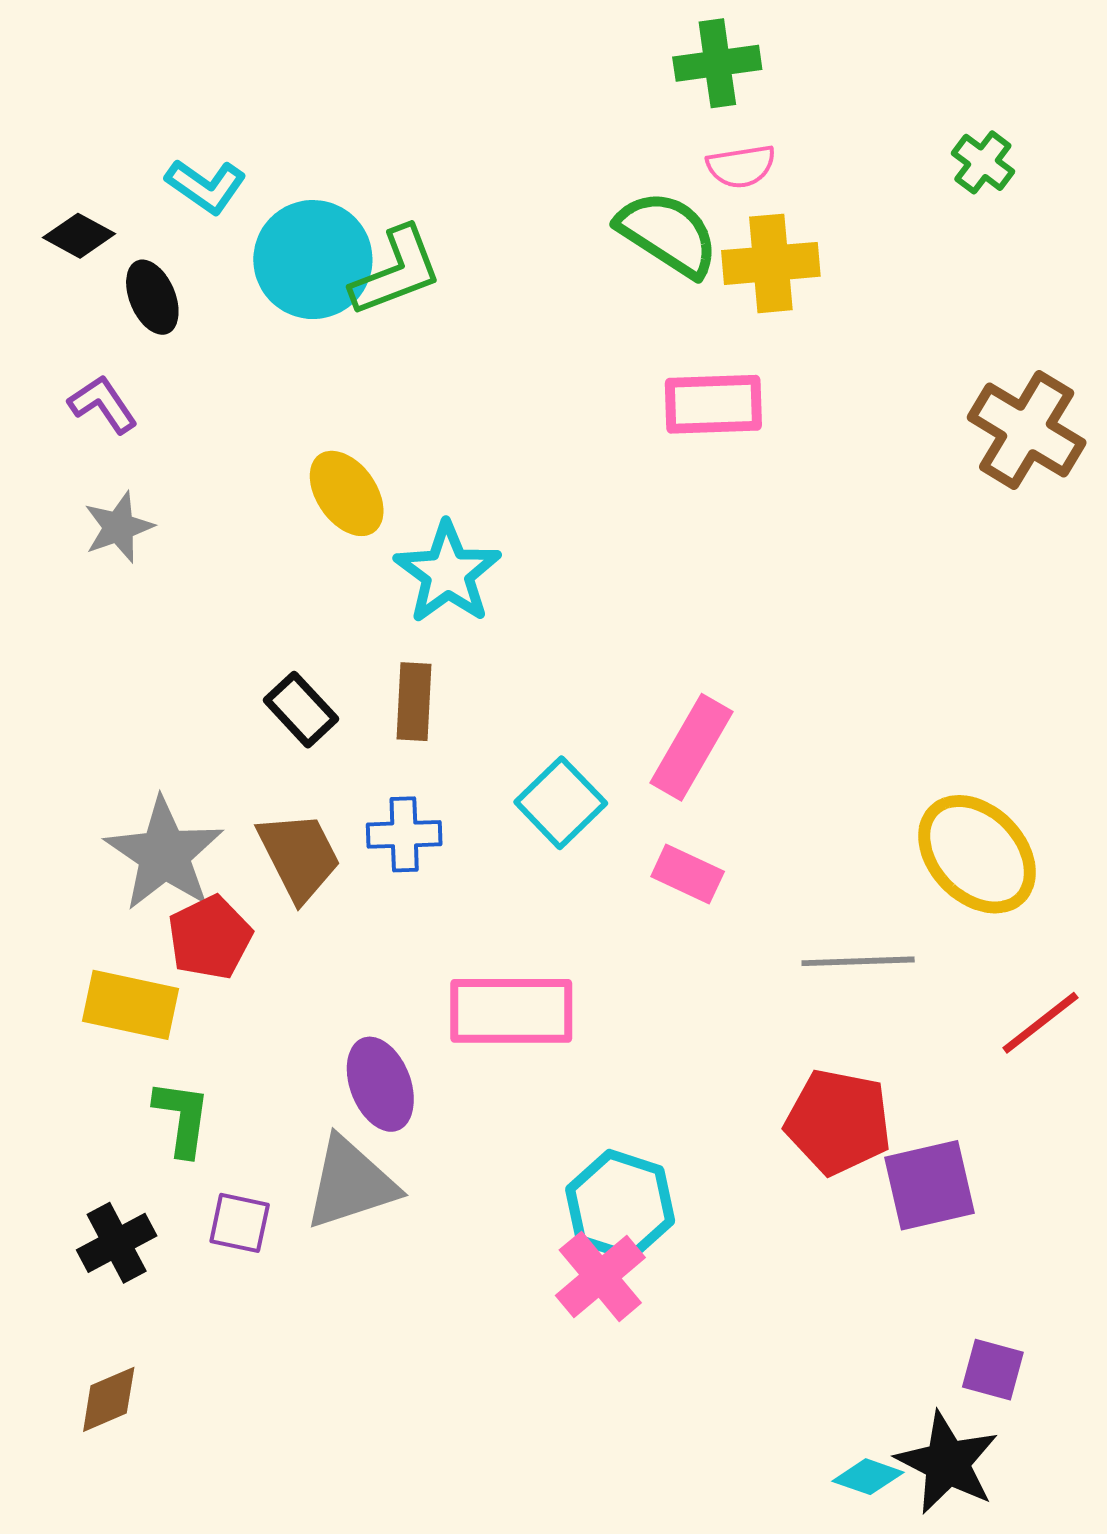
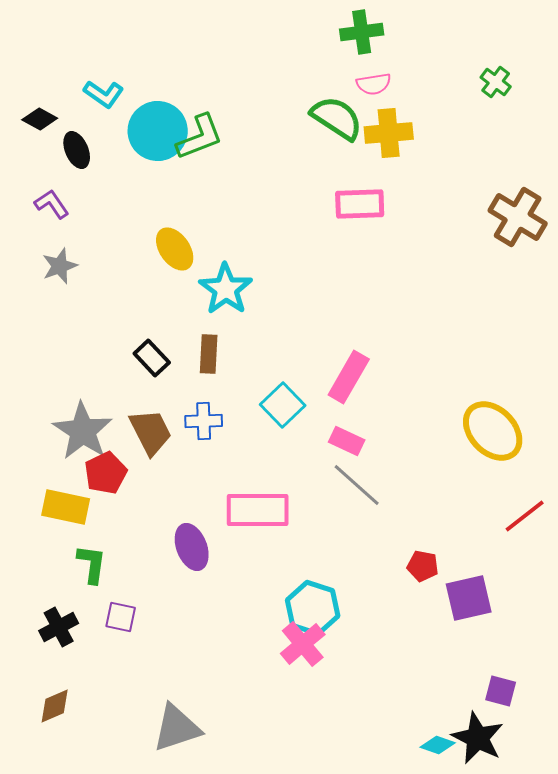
gray line: (858, 961) -> (357, 485), moved, turned 44
red pentagon: (838, 1122) -> (423, 566), size x0.6
gray triangle: (351, 1183) -> (177, 728), moved

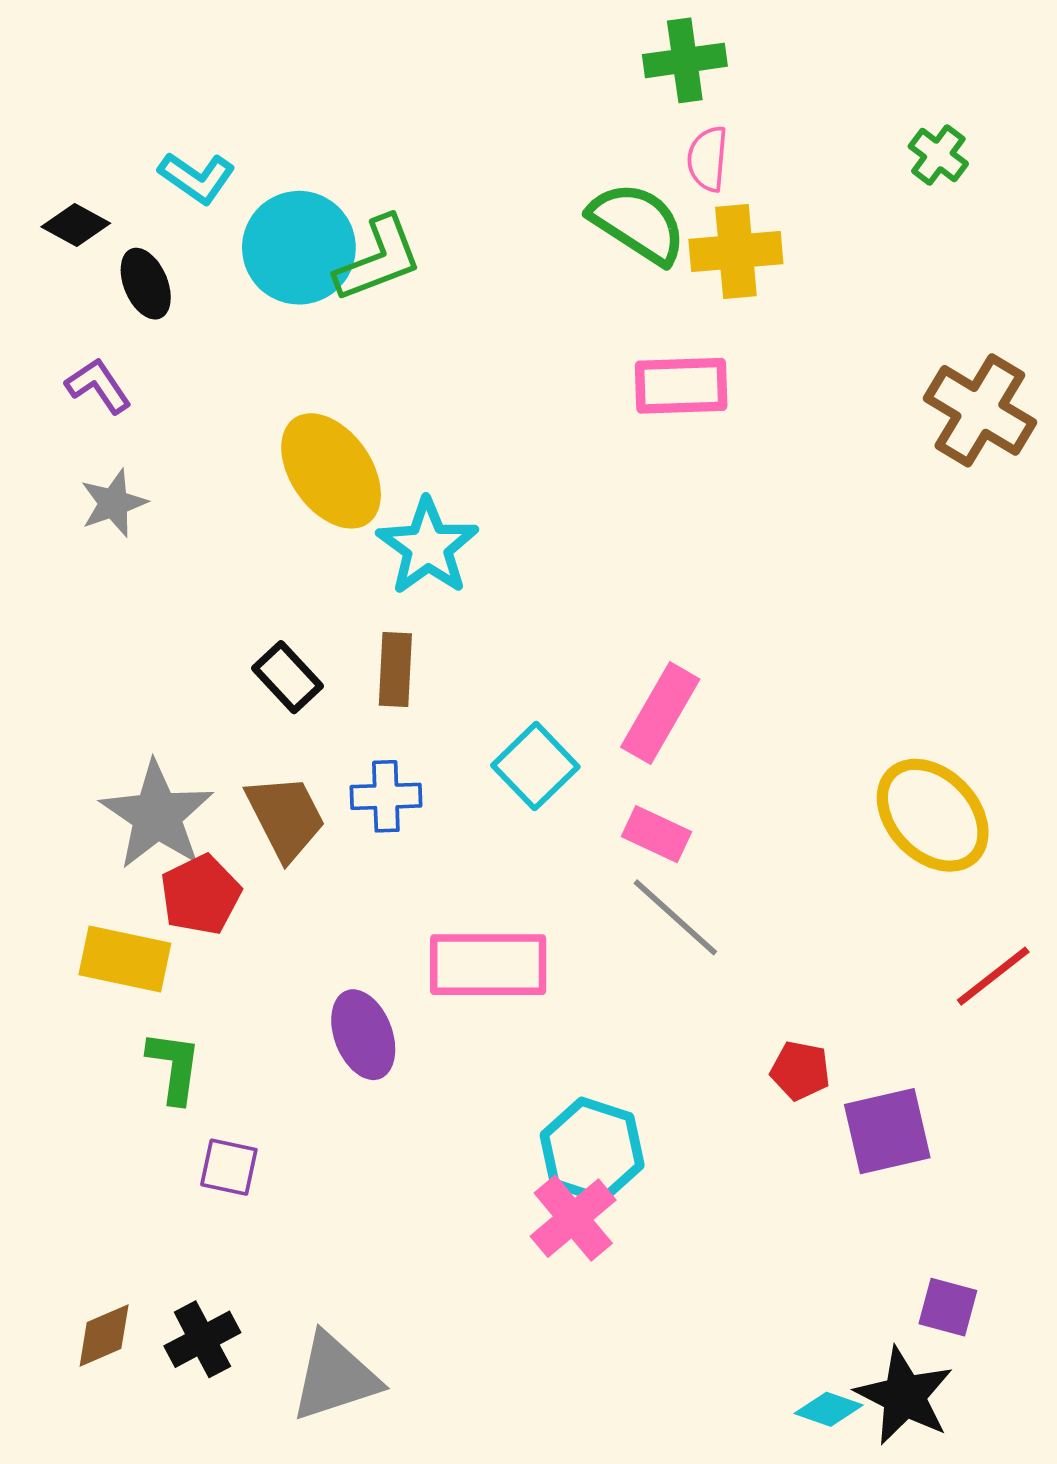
pink semicircle: (374, 84) -> (708, 159), turned 104
yellow ellipse: (175, 249) -> (331, 471), size x1.4
black cross: (59, 627) -> (202, 1339), moved

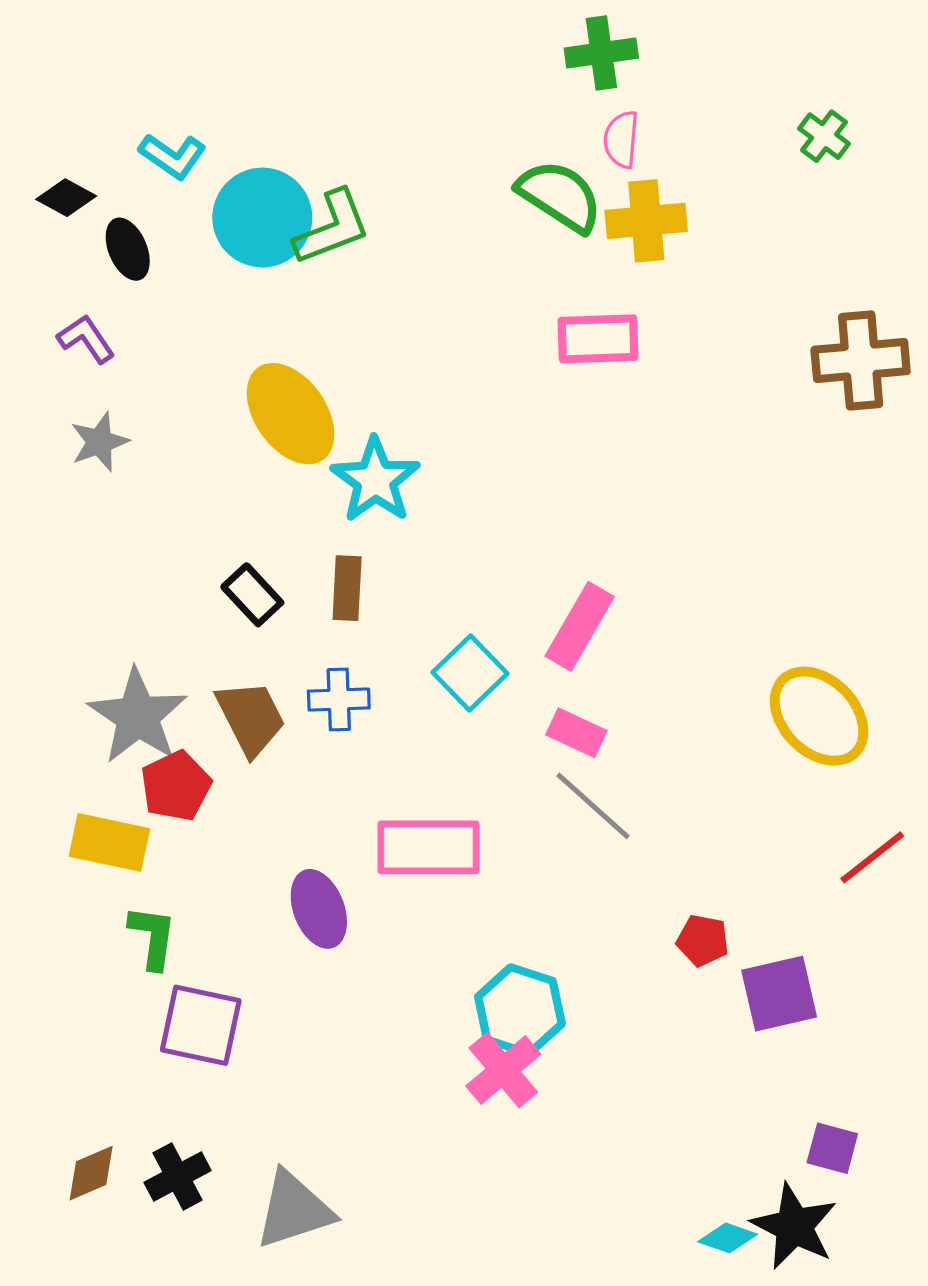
brown cross: (980, 410) -> (861, 360), turned -36
purple square: (229, 1167) -> (201, 1025), size x1.6

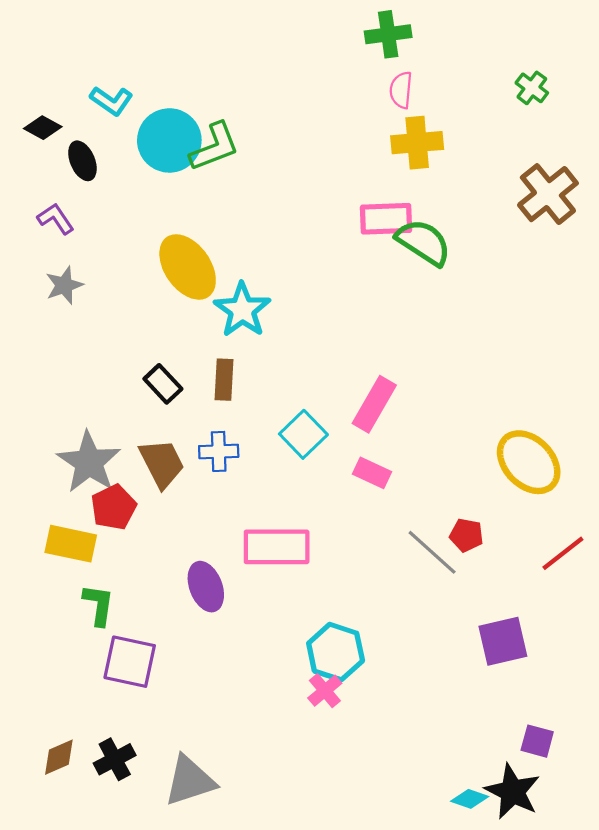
green semicircle: (560, 196) -> (424, 242), moved
brown cross: (861, 360) -> (548, 194), moved, turned -34
gray line: (593, 806) -> (432, 552), moved
red pentagon: (703, 940) -> (466, 535), moved
pink cross: (503, 1070) -> (325, 691), size x0.7

